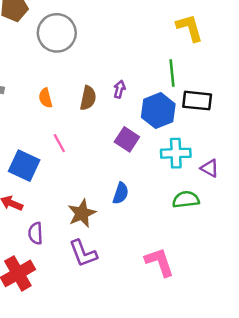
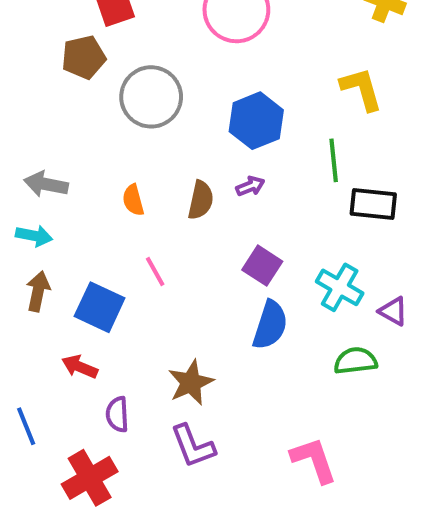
purple arrow: (119, 89) -> (250, 186), turned 54
blue hexagon: (158, 111) -> (256, 121), moved
cyan cross: (176, 153) -> (340, 287), turned 32
blue semicircle: (121, 193) -> (270, 325), moved, size x1.4

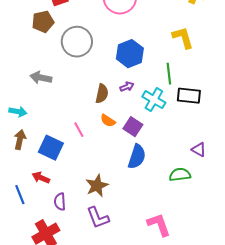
gray arrow: (46, 184) -> (41, 78), moved
orange semicircle: (133, 200) -> (108, 121), moved, turned -42
cyan cross: (340, 287) -> (154, 100), moved
blue line: (26, 426) -> (20, 195), moved

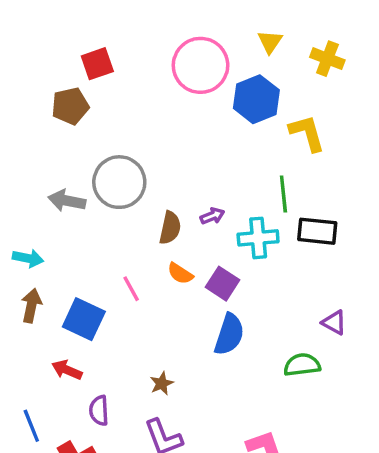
gray circle: (77, 42) -> (119, 182), moved
blue hexagon: (130, 54) -> (256, 99), moved
cyan cross: (154, 100) -> (258, 238), turned -35
brown star: (97, 186) -> (162, 383), size x0.6
blue line: (20, 195) -> (31, 426), moved

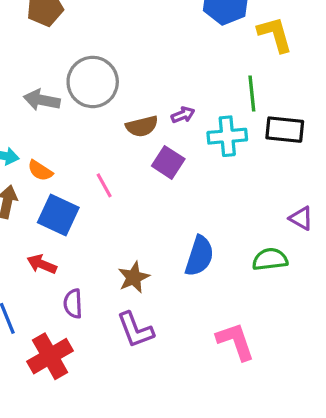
brown semicircle: (170, 228) -> (142, 126), turned 64
orange semicircle: (180, 273) -> (40, 171), moved
purple square: (223, 284) -> (168, 162), moved
blue semicircle: (229, 334) -> (199, 256), moved
brown star: (162, 383) -> (134, 277), size x1.4

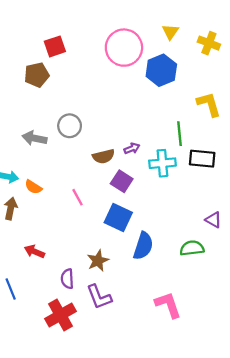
yellow L-shape: (275, 34) -> (209, 104), moved
gray circle: (93, 82) -> (70, 126), size x0.7
blue square: (58, 215) -> (118, 218), moved
purple semicircle: (73, 304) -> (67, 279), moved
red cross: (50, 356) -> (60, 315), moved

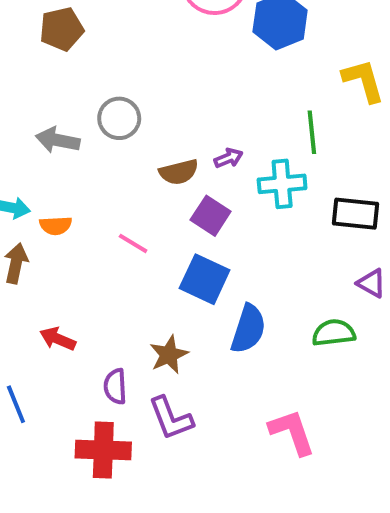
black rectangle: (202, 159) -> (356, 214), moved
orange semicircle: (33, 187) -> (56, 226), turned -36
pink line: (77, 197) -> (133, 243), turned -30
red cross: (60, 315) -> (103, 450), turned 32

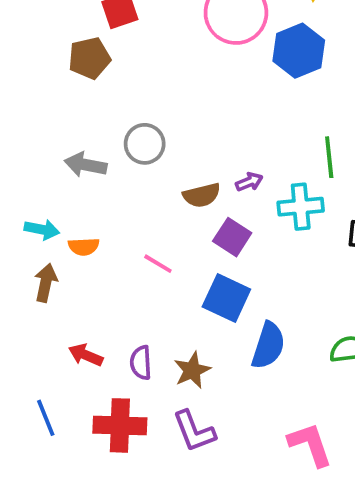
purple semicircle: (115, 386) -> (141, 363), moved
red cross: (103, 450) -> (120, 425), moved

